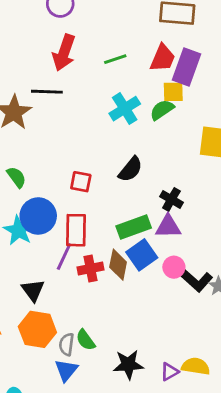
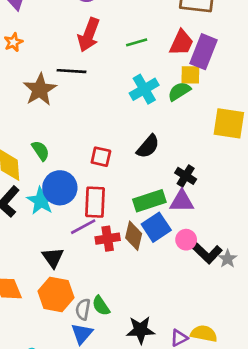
purple line: (64, 257) -> (83, 227), turned 35

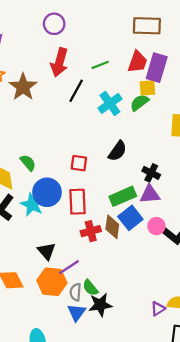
black line: (71, 71) -> (76, 91), moved, turned -60
brown star: (40, 90) -> (23, 87), moved
purple line: (83, 227) -> (69, 267), moved
black star: (140, 330) -> (100, 305), moved

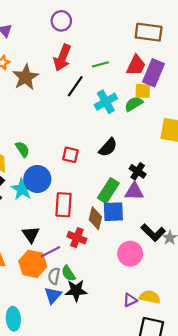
green rectangle: (123, 196) -> (108, 191), turned -40
red rectangle: (77, 202) -> (63, 205), moved
blue square: (130, 218) -> (113, 212), turned 30
pink circle: (156, 226) -> (130, 254), moved, size x1.5
red cross: (91, 231) -> (77, 238), moved, turned 30

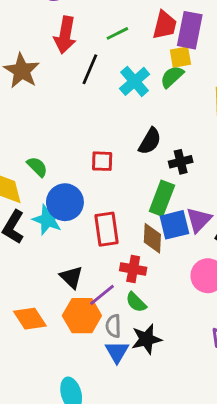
black cross: (138, 171) -> (181, 162), moved, turned -35
purple triangle: (134, 191) -> (199, 220), moved, turned -36
green semicircle: (68, 273) -> (136, 302), moved

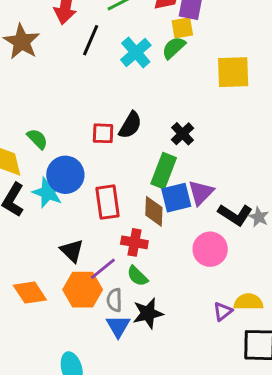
black semicircle: (150, 141) -> (130, 125), moved
black cross: (181, 162) -> (183, 134), turned -30

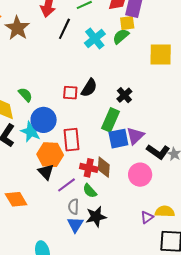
brown diamond: (154, 211) -> (104, 167), moved
orange hexagon: (83, 290) -> (50, 155), moved

